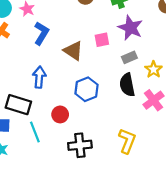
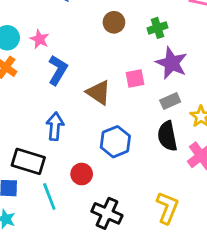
black cross: (80, 145) -> (107, 213), turned 30

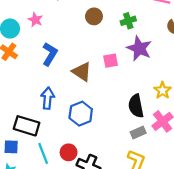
pink star: (40, 39) -> (35, 20), moved
gray rectangle: (170, 101) -> (138, 132), moved
blue hexagon: (115, 142) -> (81, 114), moved
red circle: (82, 174) -> (69, 152), moved

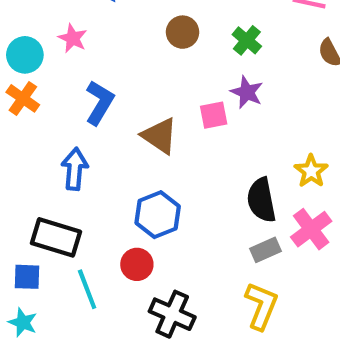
green cross: (128, 21) -> (247, 40), turned -32
purple star: (139, 48) -> (247, 92), moved, size x0.7
blue arrow: (48, 98) -> (75, 169), moved
red circle: (69, 152) -> (137, 264), moved

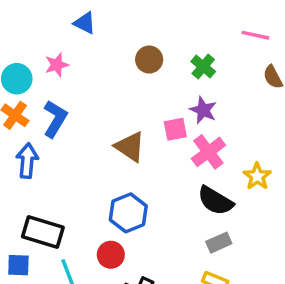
pink star: (73, 38) -> (57, 65), turned 30
blue L-shape: (100, 103) -> (55, 119), moved
blue arrow: (75, 169) -> (27, 161), moved
black semicircle: (261, 200) -> (215, 201), turned -48
pink cross: (311, 229) -> (208, 152), moved

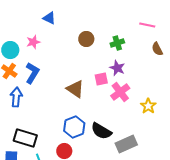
green cross: (203, 67) -> (117, 43), turned 32
black semicircle: (215, 201) -> (101, 131), moved
gray rectangle: (219, 243) -> (126, 144), size x1.5

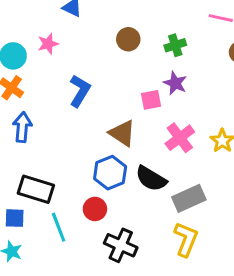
blue L-shape: (32, 73) -> (80, 91), moved
brown triangle: (75, 89) -> (122, 133), moved
pink cross: (120, 92) -> (180, 138), moved

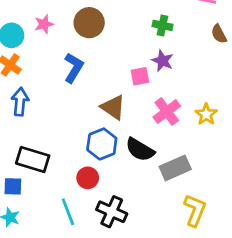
brown circle: (128, 39) -> (89, 23), moved, size x1.4
green cross: (175, 45) -> (162, 25), turned 30
cyan line: (59, 227) -> (68, 212), moved
yellow L-shape: (186, 239) -> (195, 210), moved

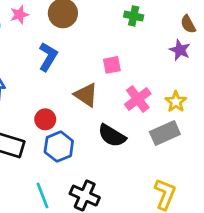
purple star: (162, 61) -> (180, 50), moved
blue hexagon: (102, 144) -> (59, 147), moved
gray rectangle: (175, 168) -> (165, 133), moved
red circle: (88, 178) -> (45, 119), moved

